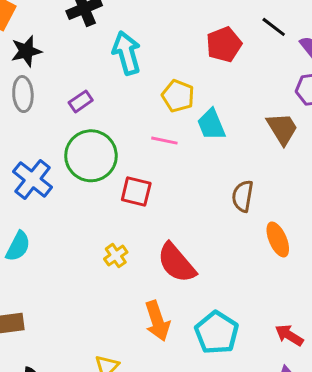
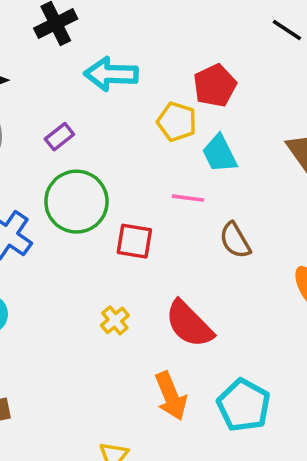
red pentagon: (224, 44) -> (215, 86), moved
cyan arrow: (127, 53) -> (111, 74), turned -69
pink line: (164, 141) -> (188, 198), moved
brown semicircle: (243, 196) -> (235, 240), moved, turned -36

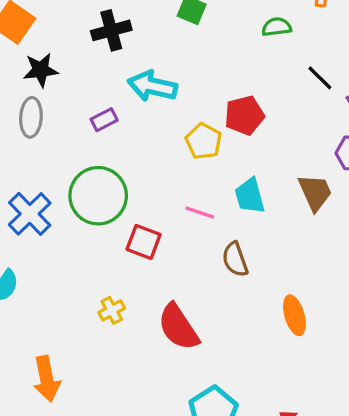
purple rectangle: (59, 137) -> (104, 120), moved
cyan trapezoid: (220, 154) -> (250, 196), moved
orange arrow: (171, 396) -> (47, 379), moved

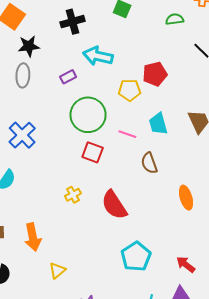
yellow pentagon: (204, 141) -> (130, 90), turned -30
green circle: (98, 196) -> (88, 115), moved

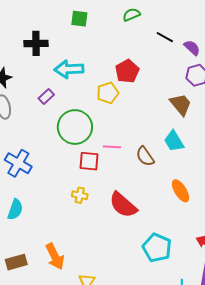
black cross: (72, 22) -> (36, 43), turned 30
cyan trapezoid: (158, 124) -> (174, 141), moved
pink line: (127, 134) -> (112, 147), moved
yellow cross: (73, 195) -> (80, 195), moved, turned -35
orange ellipse: (186, 198) -> (180, 191), moved

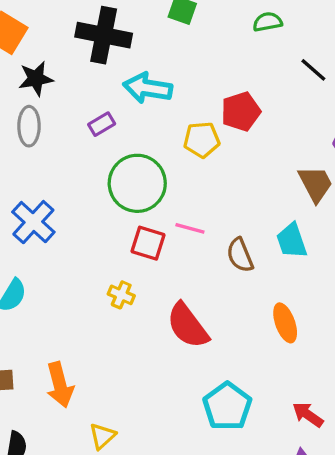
black cross: (36, 43) -> (104, 35), size x1.4

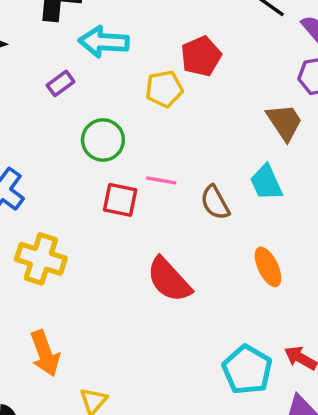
green circle: (137, 183) -> (103, 140), size x0.7
yellow cross: (121, 295) -> (41, 259), moved, size x1.8
cyan pentagon: (227, 406) -> (247, 370), moved

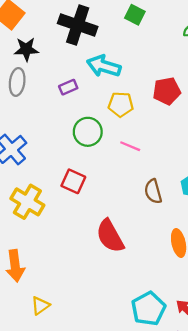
yellow pentagon: (164, 89) -> (121, 104), moved
pink line: (161, 180) -> (130, 146), moved
red square: (120, 200) -> (73, 181), moved

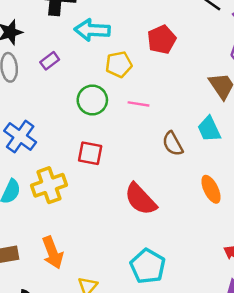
purple rectangle: (68, 87) -> (50, 61), moved
yellow cross: (27, 202) -> (49, 185), turned -36
cyan pentagon: (148, 309) -> (148, 266), moved

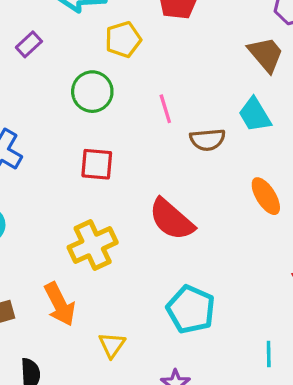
pink line: (138, 104) -> (165, 109), moved, turned 70
brown semicircle: (173, 144) -> (207, 140), turned -60
yellow cross: (49, 185) -> (93, 245), moved

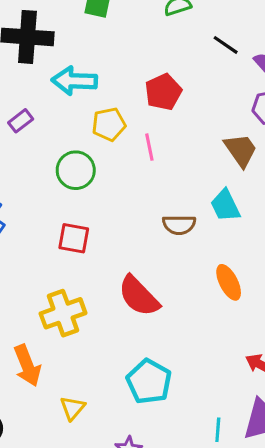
pink line: (165, 109) -> (149, 147), moved

